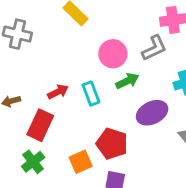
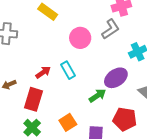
green arrow: (127, 81) -> (97, 96), moved
red pentagon: (112, 144) -> (125, 119), moved

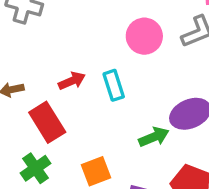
red rectangle: (34, 99) -> (47, 122), turned -60

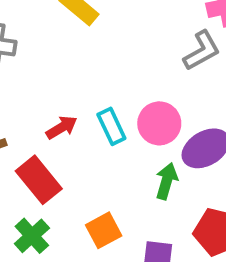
pink circle: (144, 36) -> (159, 123), moved
green arrow: (154, 137) -> (166, 181), turned -44

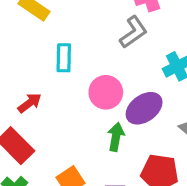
cyan rectangle: (111, 126) -> (64, 58), moved, turned 32

